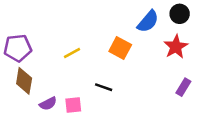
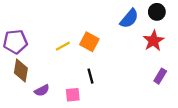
orange square: (120, 48) -> (89, 42), moved
black line: (104, 87) -> (90, 76), turned 56
pink square: (73, 105) -> (73, 95), moved

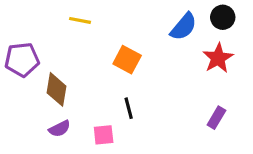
yellow line: (63, 46) -> (80, 20), moved, turned 40
brown diamond: (21, 70) -> (56, 89), moved
purple rectangle: (160, 76) -> (216, 118), moved

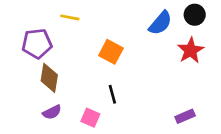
purple pentagon: (22, 60) -> (37, 44), moved
purple rectangle: (216, 118) -> (185, 116), moved, turned 36
pink square: (104, 135) -> (90, 118), turned 30

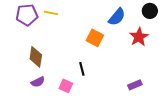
black circle: (195, 15) -> (150, 11), moved
purple pentagon: (37, 44) -> (27, 15), moved
orange square: (111, 52) -> (95, 38), moved

